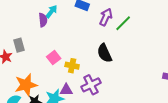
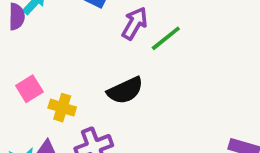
black semicircle: (105, 53) -> (125, 90), turned -96

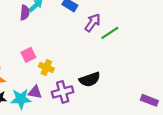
black semicircle: (125, 90) -> (90, 79), moved

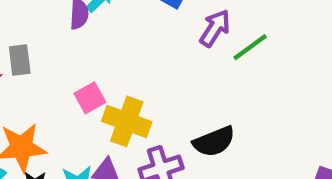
yellow cross: (46, 68) -> (127, 121), size x1.5

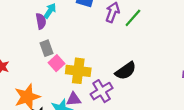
gray rectangle: (20, 60) -> (47, 48), moved

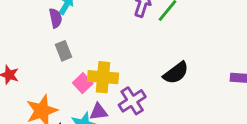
pink square: (56, 63) -> (83, 83), moved
black semicircle: (126, 71) -> (176, 73), moved

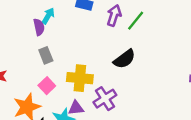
black semicircle: (176, 73) -> (124, 59), moved
pink square: (83, 83) -> (47, 86), moved

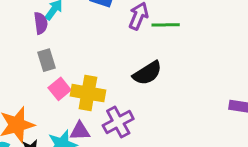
green line: (136, 21) -> (166, 25), turned 45
pink square: (47, 86) -> (60, 89), moved

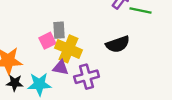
gray rectangle: (47, 60) -> (59, 30), moved
purple triangle: (80, 131) -> (61, 68), moved

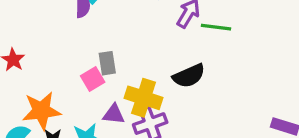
yellow cross: (68, 49) -> (144, 98), moved

